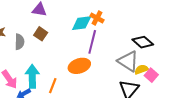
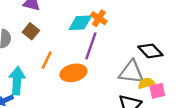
gray triangle: (128, 61) -> (131, 72), turned -30
pink square: (151, 75) -> (157, 91), turned 32
orange line: (53, 86) -> (47, 60), moved

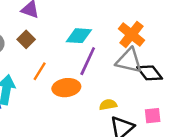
orange cross: (99, 18) -> (131, 35), moved, size x1.5
gray triangle: (131, 72) -> (129, 61), moved
yellow semicircle: (146, 83) -> (108, 105), moved

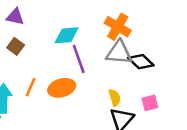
purple line: (88, 61) -> (79, 59), turned -36
orange line: (40, 71) -> (31, 87), moved
yellow semicircle: (108, 105) -> (115, 98), moved, turned 91

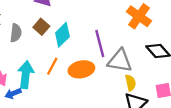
cyan diamond: (67, 35) -> (62, 35), moved, turned -45
gray triangle: (119, 53) -> (120, 61), moved

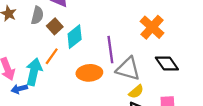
gray semicircle: (16, 33) -> (37, 15), moved
orange line: (52, 66) -> (52, 56), moved
yellow semicircle: (130, 83) -> (136, 92), turned 56

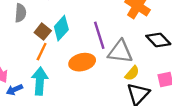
brown square: (55, 26) -> (43, 32), moved
cyan arrow: (34, 72) -> (40, 81), moved

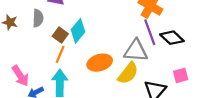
purple line: (99, 35) -> (150, 32), moved
yellow semicircle: (132, 73) -> (128, 73), moved, size x1.5

